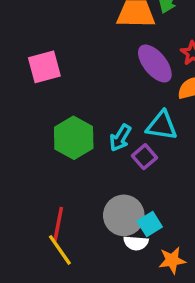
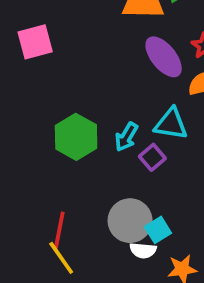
pink square: (44, 67) -> (35, 42), moved

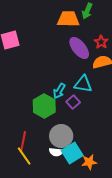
green hexagon: (76, 137) -> (44, 106), moved
cyan square: (158, 230) -> (72, 153), moved, size x1.5
white semicircle: (143, 250) -> (56, 152), moved

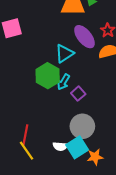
cyan triangle: (83, 84) -> (64, 54), moved, turned -42
green hexagon: (44, 106) -> (48, 76), moved
gray circle: (61, 136) -> (82, 126), moved

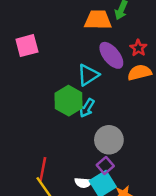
purple square: (78, 94) -> (105, 165), moved
gray circle: (82, 126) -> (109, 140), moved

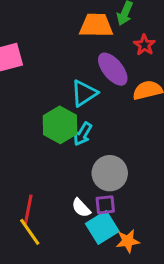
red star: (138, 48) -> (144, 45), moved
purple square: (105, 165) -> (105, 205), turned 35
white semicircle: (83, 183) -> (81, 208), moved, turned 42

